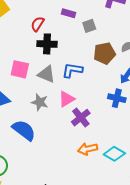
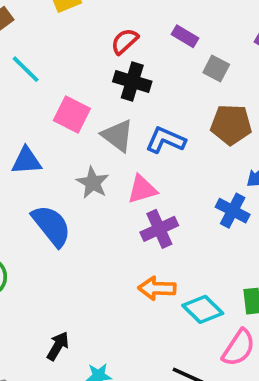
gray square: (89, 26) -> (216, 68), turned 32

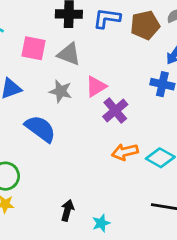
blue L-shape: (166, 140) -> (107, 18), moved

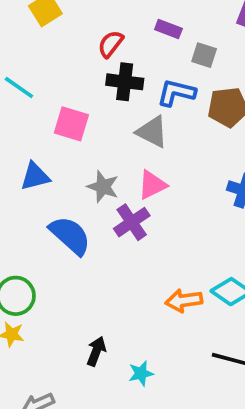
gray triangle: (69, 54) -> (152, 132), moved
purple cross: (115, 111) -> (132, 222), moved
orange arrow: (125, 152) -> (184, 301), moved

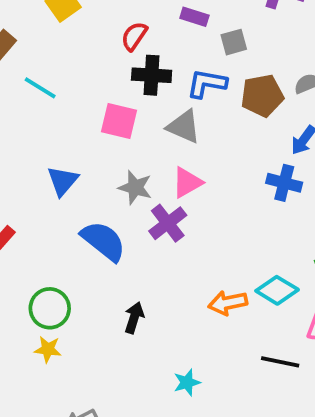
gray square: (204, 55) -> (234, 42), turned -30
pink square: (71, 124) -> (119, 121), moved
blue triangle: (35, 176) -> (63, 181), turned -32
black arrow: (96, 351) -> (134, 318), moved

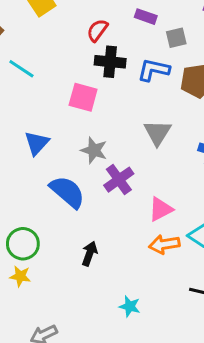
gray triangle: (184, 127) -> (157, 133), moved, turned 36
pink triangle: (187, 182) -> (161, 209), moved
cyan star: (187, 382) -> (130, 306), turned 30

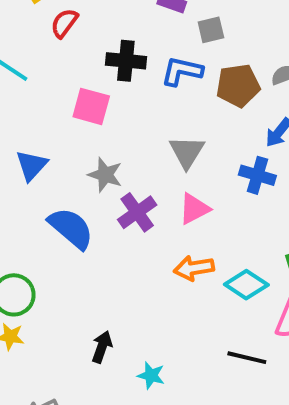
red semicircle: (97, 30) -> (64, 23), moved
pink triangle: (161, 209) -> (194, 209), moved
orange arrow: (164, 244) -> (194, 268), moved
black arrow: (90, 254) -> (102, 347), moved

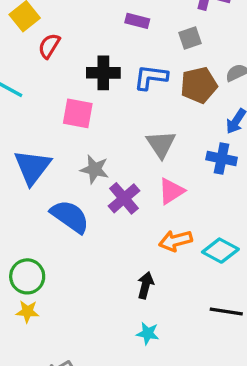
gray square: (211, 30) -> (190, 38), moved
blue triangle: (32, 165) -> (32, 167), size x1.4
black arrow: (102, 347) -> (145, 285), moved

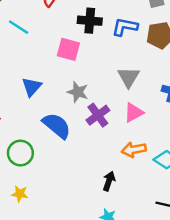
blue triangle: (32, 167) -> (32, 87), size x0.7
green circle: (27, 276) -> (20, 153), moved

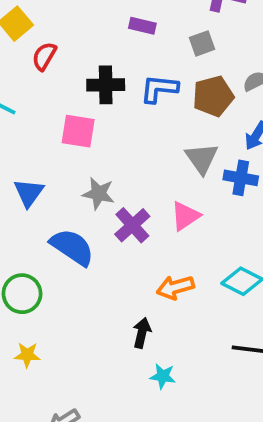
gray triangle: (128, 77) -> (202, 158), moved
orange arrow: (134, 150) -> (175, 287), moved
black arrow: (109, 181) -> (142, 333), moved

